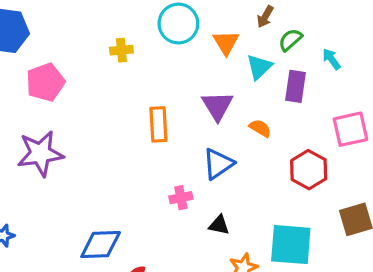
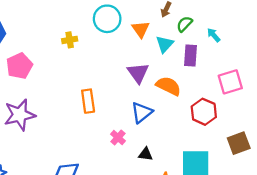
orange rectangle: (158, 124) -> (88, 101), moved
orange semicircle: (260, 128) -> (168, 86), size x1.6
pink cross: (181, 198) -> (118, 138), turned -32

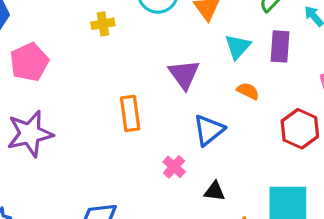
cyan triangle: (165, 44) -> (238, 47), moved
purple triangle: (138, 73) -> (184, 74), moved
orange semicircle: (168, 86) -> (248, 91), size x0.6

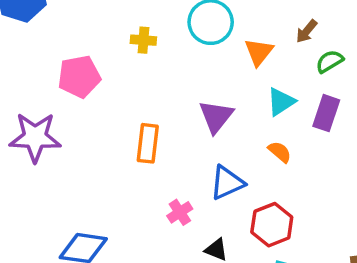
pink pentagon: (29, 62) -> (79, 77), moved
red hexagon: (300, 129) -> (272, 225), moved

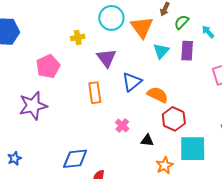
orange triangle: (259, 52) -> (142, 27), size x1.4
purple triangle: (216, 116) -> (106, 58), moved
orange semicircle: (280, 152) -> (158, 95), moved, size x1.5
blue triangle: (227, 183) -> (132, 82), moved

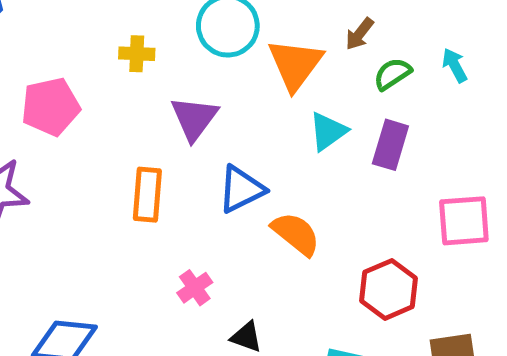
cyan arrow: (208, 32) -> (455, 65), moved
red hexagon: (174, 119) -> (389, 289), moved

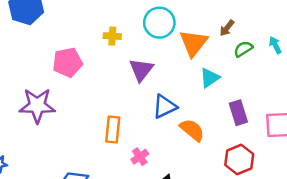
purple rectangle: (390, 145) -> (238, 113), moved, turned -35
orange rectangle: (147, 195) -> (113, 130), moved

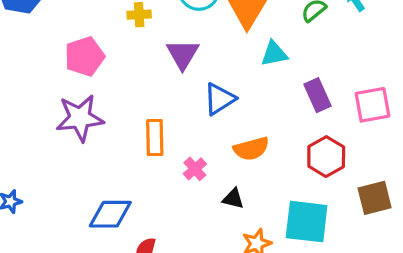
cyan triangle: (210, 78) -> (274, 54), turned 30
purple star: (37, 105) -> (80, 118), moved
orange semicircle: (192, 130) -> (251, 149), moved, turned 132

